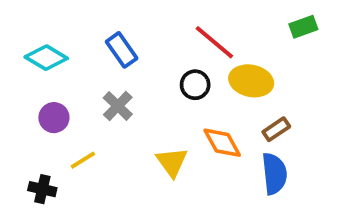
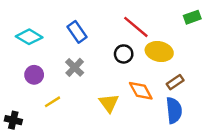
black cross: (42, 189) -> (13, 120), moved

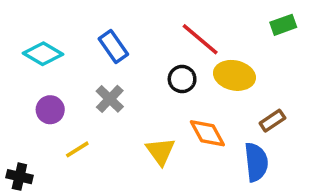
brown rectangle: (175, 82) -> (272, 121), moved

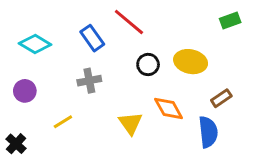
red line: (200, 39) -> (129, 22), moved
gray cross: (110, 99) -> (89, 81), turned 35
purple circle: (50, 110) -> (25, 91), moved
black cross: (19, 177) -> (16, 144), turned 30

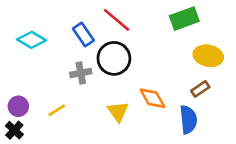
green rectangle: (230, 20) -> (184, 19), moved, size x1.5
yellow ellipse: (191, 62) -> (208, 56), moved
black circle: (148, 64) -> (114, 58), moved, size x1.6
purple circle: (25, 91) -> (18, 106), moved

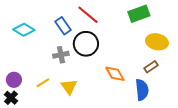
yellow triangle: (118, 112) -> (69, 87), moved

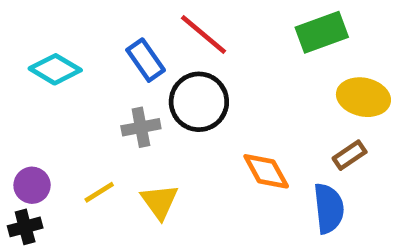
black cross: (11, 98) -> (25, 227), turned 32

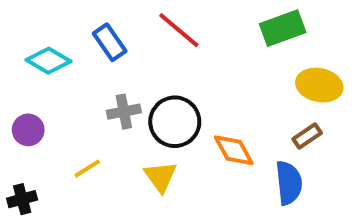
blue rectangle: (146, 60) -> (110, 42), moved
black circle: (199, 102) -> (175, 122), moved
purple circle: (32, 185) -> (28, 130), moved
yellow triangle: (160, 201) -> (161, 177), moved

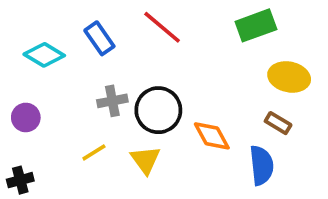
brown rectangle: (307, 136) -> (278, 123), turned 65
yellow line: (87, 169) -> (94, 152), moved

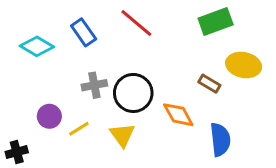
purple circle: (26, 117) -> (49, 116), moved
brown rectangle: (278, 123) -> (209, 84), moved

